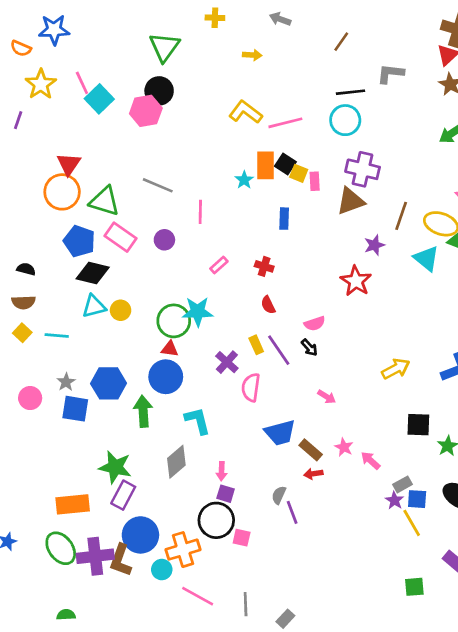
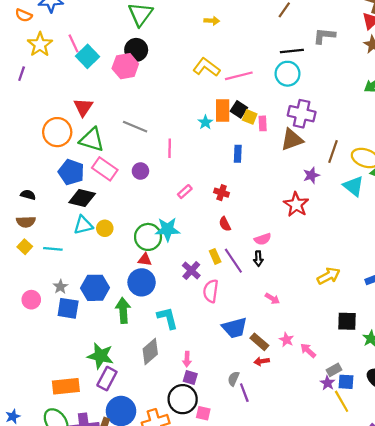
red triangle: (69, 164) -> (83, 107), moved
black arrow: (309, 347) -> (258, 259), turned 40

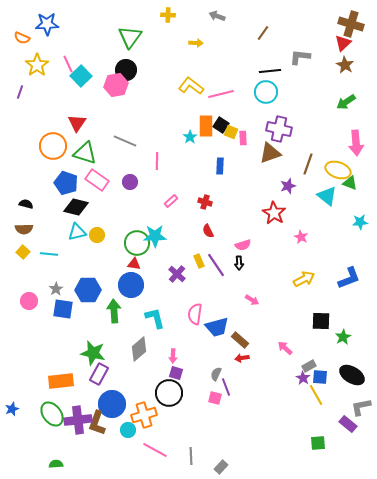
pink semicircle: (211, 291) -> (195, 314), moved
pink star: (286, 340) -> (301, 237), moved
pink square: (203, 413) -> (215, 398), moved

